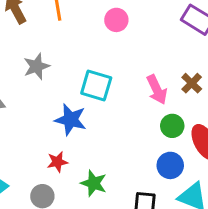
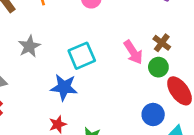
cyan square: (96, 86) -> (82, 56), turned -32
green circle: (172, 126) -> (158, 67), moved

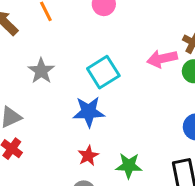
pink arrow: (133, 52) -> (162, 59), turned 120

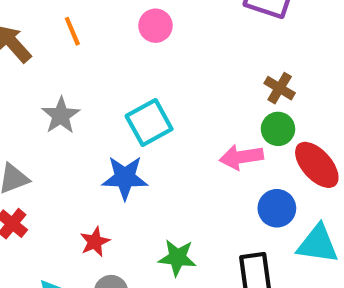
pink arrow: (162, 59) -> (241, 157), moved
red star: (88, 156) -> (95, 242), moved

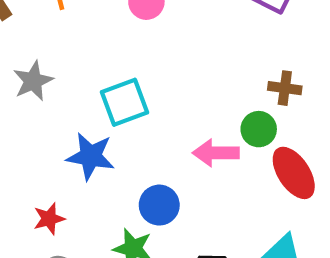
brown cross: (280, 88) -> (285, 88), moved, turned -32
blue circle: (277, 208) -> (159, 205), moved

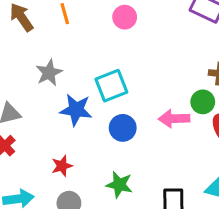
blue star: (90, 156) -> (76, 110), moved
blue circle: (159, 205) -> (123, 128), moved

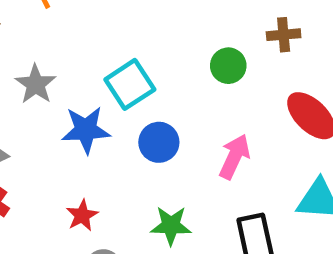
green circle: (203, 102) -> (228, 66), moved
pink arrow: (174, 119) -> (234, 157), moved, turned 128

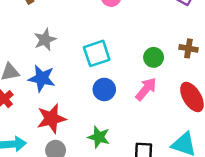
blue star: (86, 130) -> (42, 78), moved
pink arrow: (234, 157) -> (146, 89), moved
red star: (82, 215) -> (51, 119), size x1.6

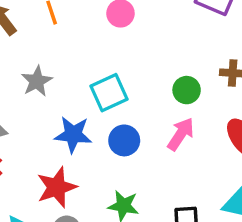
blue star: (42, 78) -> (73, 135), moved

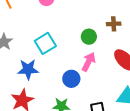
blue circle: (124, 140) -> (71, 79), moved

